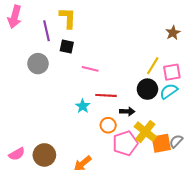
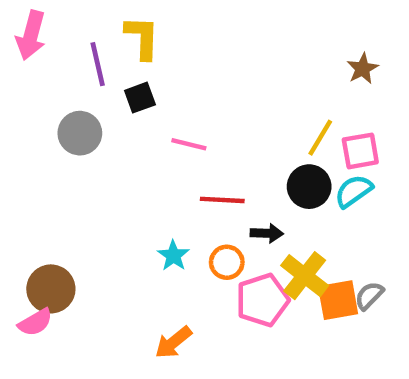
black square: (67, 47) -> (140, 98), turned -32
cyan star: (83, 106) -> (173, 256), moved
brown circle: (44, 155) -> (51, 289), moved

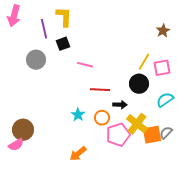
cyan semicircle: (354, 191) -> (165, 100), moved

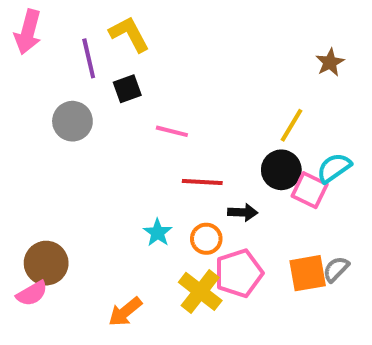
yellow L-shape: (64, 17) -> (129, 34), turned -30
pink square: (162, 68) -> (310, 190), moved, turned 36
cyan semicircle: (165, 100) -> (334, 168), moved
yellow cross: (137, 124) -> (200, 291), moved
orange arrow: (78, 154) -> (125, 312), moved

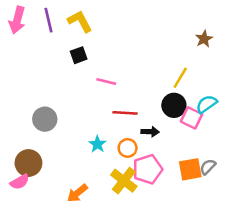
purple line: (89, 58) -> (49, 20), moved
gray circle: (72, 121) -> (45, 119), moved

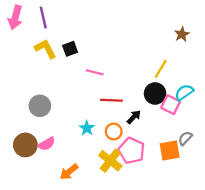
yellow L-shape: (80, 21) -> (45, 49), moved
black arrow: (150, 132) -> (134, 117), turned -48
gray semicircle: (208, 167) -> (185, 138), moved
pink pentagon: (148, 169) -> (132, 151), turned -30
pink semicircle: (20, 182) -> (47, 144), moved

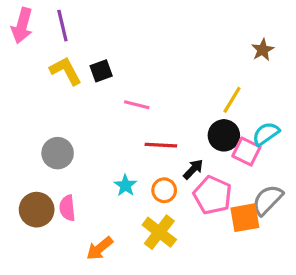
gray semicircle: (185, 138) -> (267, 200), size x1.5
pink semicircle: (47, 144) -> (67, 208), turned 114
pink pentagon: (132, 151) -> (213, 195), moved

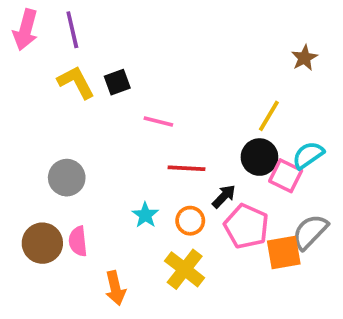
orange arrow: (100, 248) -> (115, 288), turned -64

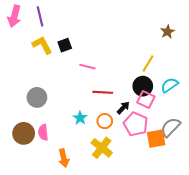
pink square: (286, 176) -> (146, 99), moved

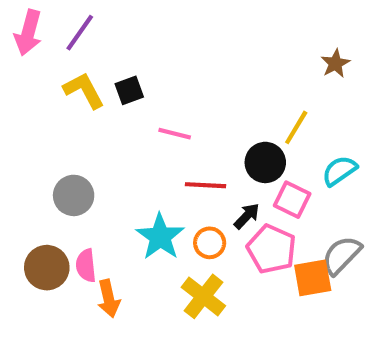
purple line: (40, 16) -> (80, 33), turned 48
black circle: (143, 86) -> (265, 162), moved
cyan star: (80, 118) -> (160, 237), size x1.6
orange arrow: (64, 158) -> (109, 299), moved

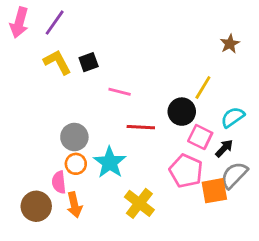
gray circle: (74, 195) -> (74, 137), moved
black arrow: (247, 216) -> (224, 148), moved
orange circle: (210, 243) -> (76, 164), moved
brown circle: (47, 268) -> (36, 206), moved

